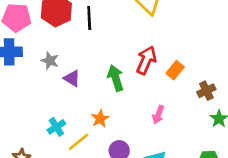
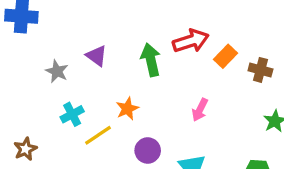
red arrow: (146, 60) -> (191, 41), turned 44
gray star: (50, 61) -> (57, 71), moved
brown cross: (206, 91) -> (260, 70), moved, turned 36

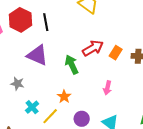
purple triangle: (97, 56) -> (37, 55), moved, size x1.6

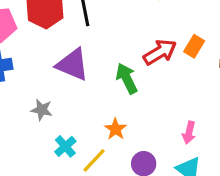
orange rectangle: (116, 53) -> (194, 46), moved
pink arrow: (107, 88) -> (189, 133), moved

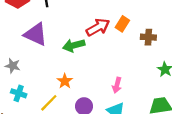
green arrow: (127, 78) -> (74, 45), turned -80
cyan cross: (65, 146) -> (19, 93), moved, turned -32

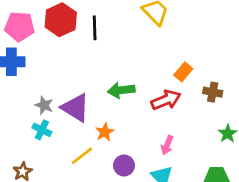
red arrow: (98, 27) -> (166, 100), moved
purple triangle: (36, 34) -> (75, 108), moved
cyan cross: (19, 93) -> (42, 130), moved

